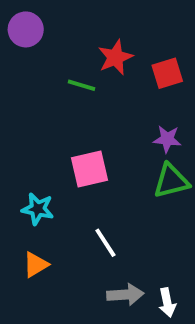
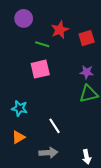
purple circle: (26, 29) -> (24, 18), moved
pink square: (89, 169) -> (40, 69), moved
gray arrow: (125, 295) -> (48, 153), moved

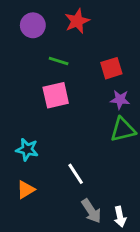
red star: (60, 30) -> (77, 21), moved
red square: (87, 38) -> (111, 68), moved
gray arrow: (48, 153) -> (91, 211), moved, turned 60

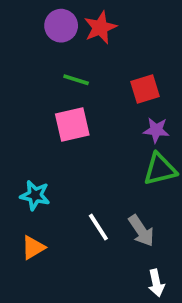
purple circle: (33, 25) -> (61, 26), moved
gray arrow: (91, 211) -> (141, 231), moved

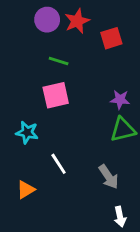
red square: (145, 89) -> (111, 38), moved
cyan star: (35, 195) -> (27, 132), moved
white line: (98, 227) -> (59, 164), moved

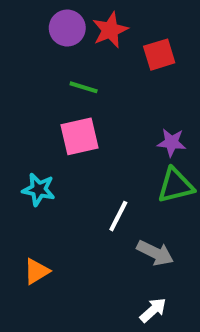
white line: (59, 164) -> (118, 216), moved, turned 60
gray arrow: (109, 177) -> (155, 253), turned -30
white arrow: (120, 217) -> (153, 310), moved, turned -120

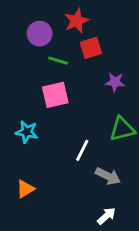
purple circle: (67, 28) -> (40, 34), moved
red square: (159, 55) -> (91, 48), moved
purple star: (171, 142) -> (115, 82), moved

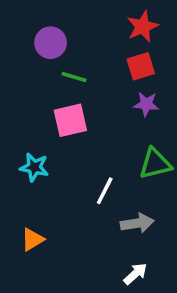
red star: (77, 21) -> (143, 26), moved
red square: (91, 48) -> (141, 66), moved
gray arrow: (108, 176) -> (137, 223), turned -35

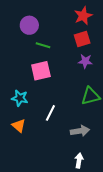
white line: (105, 191) -> (50, 113), moved
orange triangle: (32, 239) -> (19, 126), moved, turned -48
white arrow: (135, 274) -> (79, 161), turned -40

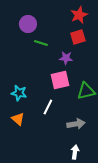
purple star: (85, 61) -> (66, 58), moved
pink square: (41, 71) -> (60, 80), moved

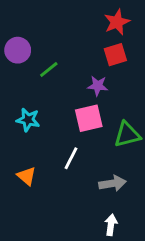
purple circle: (28, 24) -> (18, 50), moved
green line: (41, 43) -> (49, 69), moved, turned -56
cyan star: (19, 93) -> (28, 120), moved

